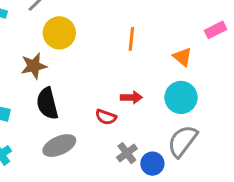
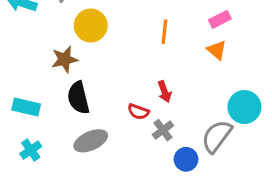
pink rectangle: (216, 30) -> (220, 19), moved
red arrow: (131, 97) -> (164, 92), turned 70
cyan circle: (181, 97) -> (244, 107), moved
gray cross: (127, 153) -> (163, 130), moved

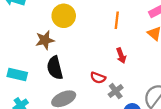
red arrow: (164, 92) -> (121, 56), moved

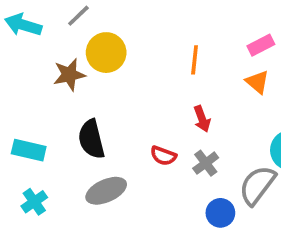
brown star: (45, 40) -> (69, 75), moved
gray cross: (116, 91) -> (206, 163), moved

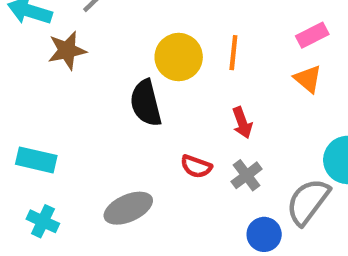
yellow circle: (106, 53) -> (179, 57), moved
brown star: (69, 75) -> (67, 50), moved
black semicircle: (91, 139) -> (146, 103), moved
cyan cross: (34, 202) -> (43, 221), turned -30

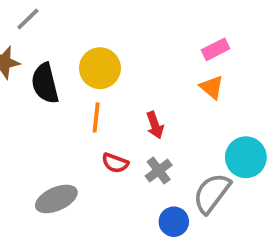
orange line: (233, 53) -> (96, 117), moved
black semicircle: (146, 103) -> (45, 83), moved

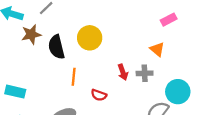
pink rectangle: (216, 49) -> (169, 20), moved
orange line: (96, 117) -> (74, 77), moved
gray cross: (159, 171) -> (145, 73), moved, turned 35

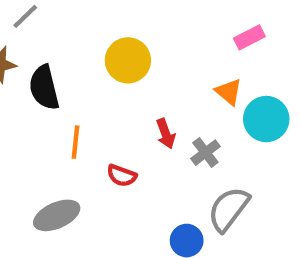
yellow circle: (90, 38) -> (128, 60), moved
gray cross: (145, 73) -> (205, 153), moved, turned -35
cyan circle: (178, 92) -> (266, 119), moved

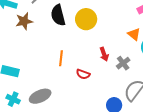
black semicircle: (44, 88) -> (58, 15), moved
gray ellipse: (57, 215) -> (40, 96), moved

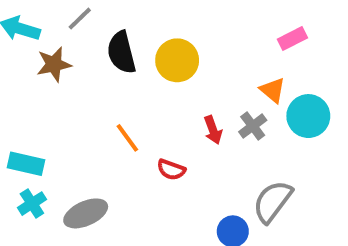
orange line: (61, 58) -> (127, 138), turned -42
gray cross: (123, 63) -> (253, 126), moved
cyan cross: (13, 99) -> (32, 204), moved, turned 32

